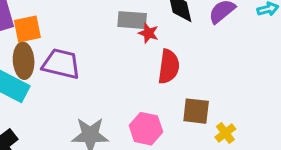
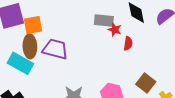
red semicircle: (169, 67) -> (128, 43), moved, size x0.6
brown square: (196, 111) -> (146, 83), turned 30

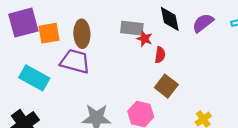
brown ellipse: (30, 46) -> (82, 34), moved
brown square: (146, 83) -> (166, 86), moved

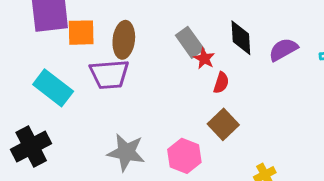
gray rectangle: (132, 28) -> (190, 42), turned 40
purple trapezoid: (75, 61) -> (109, 74), turned 152

